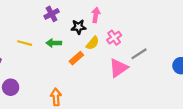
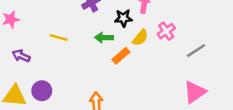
green arrow: (54, 43) -> (104, 38), moved
pink triangle: (118, 68) -> (195, 92), moved

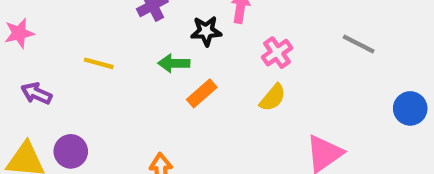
yellow semicircle: (140, 38) -> (273, 98), moved
gray line: (196, 51) -> (359, 44), moved, turned 60

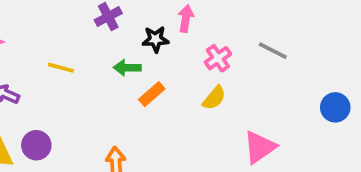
gray line: (359, 44) -> (273, 51), moved

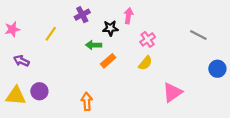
gray line: (273, 51) -> (198, 35), moved
yellow line: (61, 68) -> (51, 34), moved, turned -70

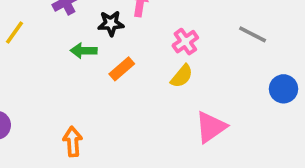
pink cross: (148, 39) -> (185, 42), moved
orange rectangle: (108, 61) -> (122, 69), moved
yellow semicircle: (145, 63) -> (182, 76), moved

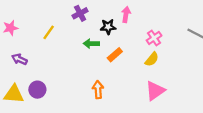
pink triangle: (211, 127) -> (155, 91), moved
orange arrow: (73, 142) -> (98, 90), moved

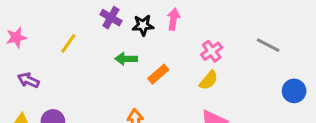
purple cross: (80, 13) -> (111, 18), turned -32
black star: (108, 27) -> (143, 25), moved

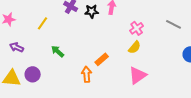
green arrow: (126, 59) -> (58, 51), moved, turned 40
orange rectangle: (158, 74) -> (102, 59), moved

